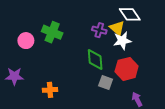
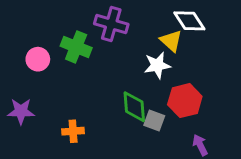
purple cross: (99, 30) -> (111, 24), moved, size x1.5
white star: (122, 41) -> (157, 65), moved
green diamond: (95, 59) -> (134, 107), moved

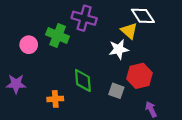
green diamond: (134, 107) -> (83, 80), moved

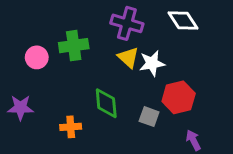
purple cross: (84, 18) -> (127, 23), moved
yellow triangle: (129, 31) -> (128, 57), moved
green cross: (58, 35) -> (74, 46), turned -30

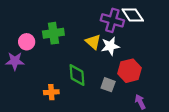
purple cross: (127, 23) -> (112, 20), moved
purple star: (20, 108) -> (15, 61), moved

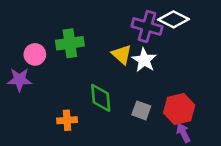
white diamond: (133, 15) -> (174, 19), turned -30
white star: (110, 46) -> (144, 60), turned -30
red hexagon: (130, 71) -> (179, 109), moved

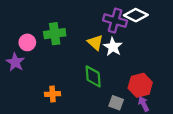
purple star: (19, 80) -> (15, 62), turned 30
green diamond: (101, 98) -> (93, 76), moved
gray square: (141, 110) -> (116, 103), moved

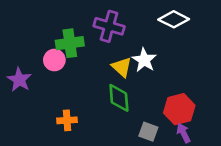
purple cross: (115, 21) -> (109, 26), moved
pink circle: (27, 42) -> (54, 60), moved
yellow triangle: (95, 42) -> (122, 67), moved

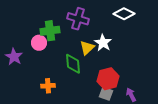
yellow triangle: (122, 67) -> (87, 48), turned 35
green diamond: (119, 98) -> (73, 64), moved
red hexagon: (179, 109) -> (108, 79), moved

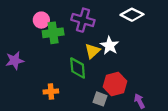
pink circle: (39, 43) -> (41, 20), moved
purple star: (14, 57) -> (15, 61), turned 30
gray square: (106, 94) -> (100, 99), moved

